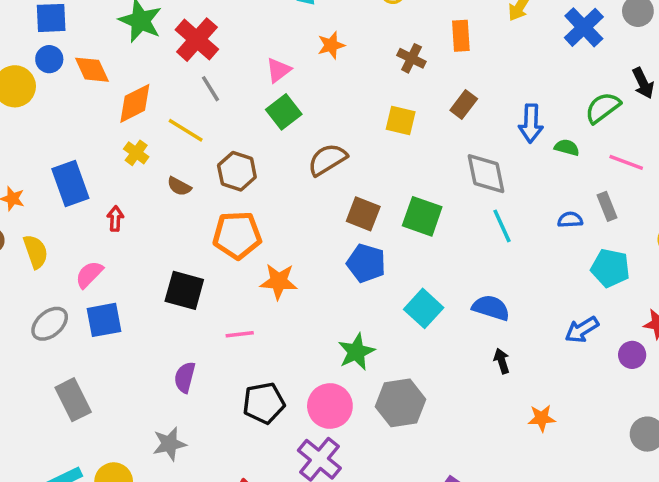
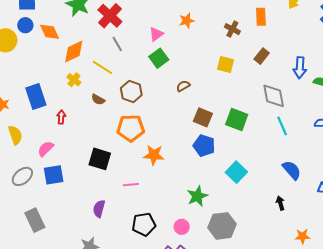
brown semicircle: (327, 160) -> (183, 86), size x0.6
blue semicircle: (491, 308) -> (292, 170), moved, turned 30
pink circle: (330, 406) -> (182, 227), size x0.6

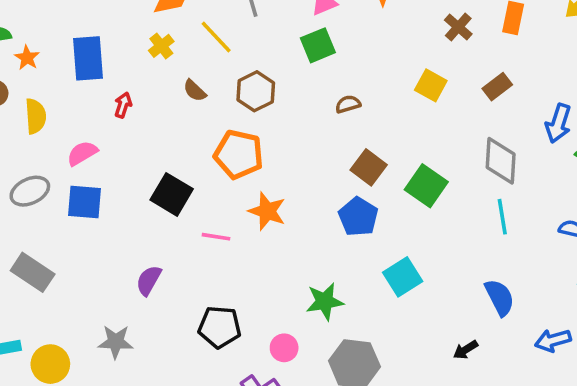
pink line: (131, 185) -> (216, 237), moved
black arrow: (280, 203) -> (466, 350), turned -120
gray rectangle: (35, 220) -> (33, 272), turned -45

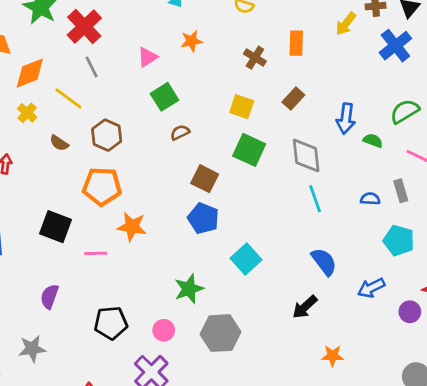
green square: (318, 45) -> (165, 97), moved
green square: (426, 186) -> (249, 150), moved
black arrow: (466, 350) -> (305, 307), size x1.4

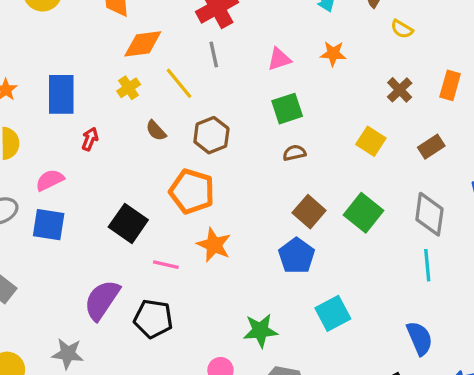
green square: (249, 150) -> (363, 213), moved
purple semicircle: (49, 296) -> (102, 300), size x1.5
black pentagon: (111, 323) -> (153, 319), moved

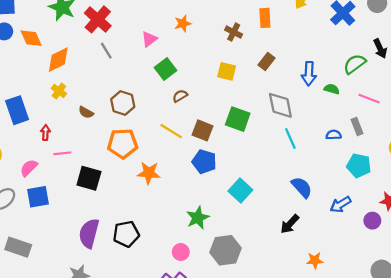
yellow line: (179, 83) -> (171, 131), moved
pink line: (166, 265) -> (62, 153), moved

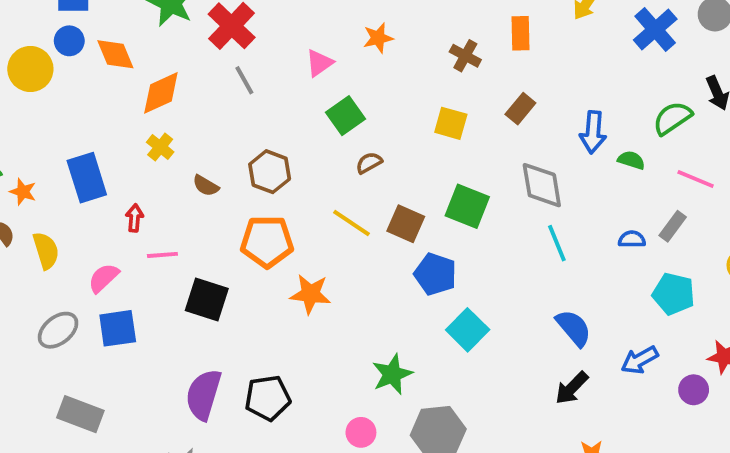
gray rectangle: (357, 126) -> (673, 226), turned 56
blue pentagon: (204, 162) -> (435, 274), moved
black arrow: (290, 224) -> (572, 388), moved

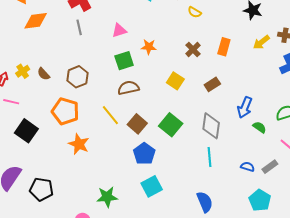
orange star: (378, 38) -> (149, 47), moved
yellow cross: (160, 147) -> (23, 71), moved
brown semicircle: (369, 163) -> (128, 88), size x1.5

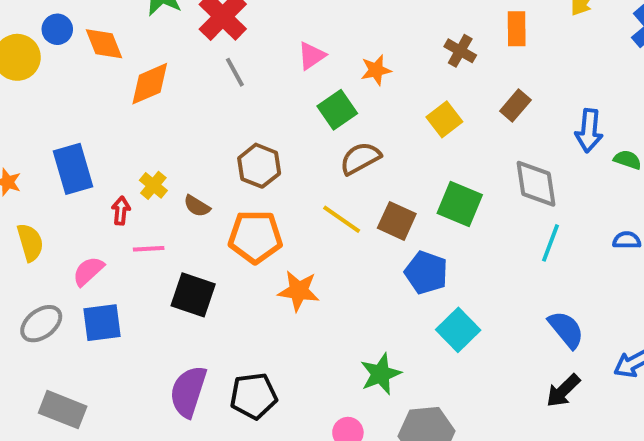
brown semicircle: (44, 74) -> (197, 206), moved
yellow square: (175, 81) -> (444, 119), turned 36
cyan line: (210, 157) -> (550, 243), turned 42

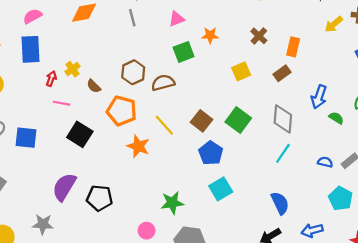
orange rectangle: (517, 29) -> (293, 47), moved
brown semicircle: (360, 158) -> (163, 83), moved
yellow line: (342, 219) -> (164, 125), moved
pink semicircle: (88, 271) -> (32, 16), moved

